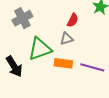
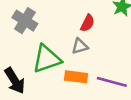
gray cross: (22, 18) -> (25, 21), turned -30

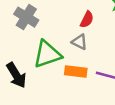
gray triangle: (80, 46) -> (79, 42), turned 42

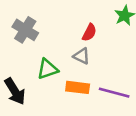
green triangle: (47, 54) -> (48, 69), size x0.7

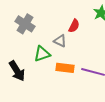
gray triangle: (81, 56) -> (60, 41), moved

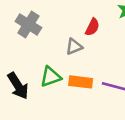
gray triangle: (60, 41) -> (74, 47), turned -48
green triangle: (42, 54) -> (51, 77), moved

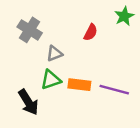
gray triangle: (74, 47) -> (54, 54), moved
black arrow: (18, 86) -> (28, 102), moved

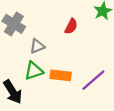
purple line: (114, 90) -> (93, 80), turned -56

